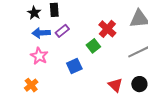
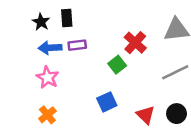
purple rectangle: (62, 31) -> (77, 45), turned 32
blue square: (74, 66) -> (107, 102), moved
orange cross: (31, 85) -> (47, 115), moved

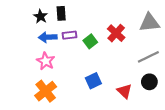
green square: (117, 65) -> (90, 41), moved
black circle: (177, 114) -> (149, 82), moved
orange cross: (47, 115) -> (46, 91), size x1.5

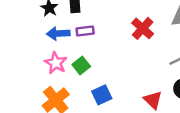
green square: (90, 41) -> (81, 66), moved
blue square: (93, 81) -> (102, 95), moved

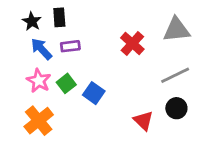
blue arrow: (58, 34) -> (41, 49), turned 50
blue square: (102, 95) -> (94, 93), moved, turned -30

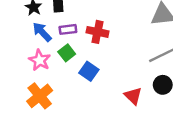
red cross: (132, 43) -> (97, 32), moved, turned -30
green square: (66, 83) -> (67, 53), moved

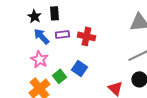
green square: (67, 53) -> (59, 76), moved

